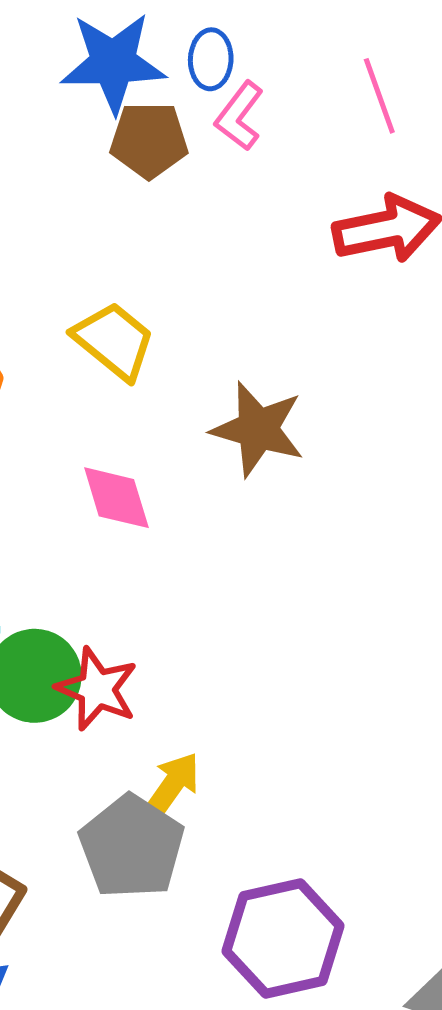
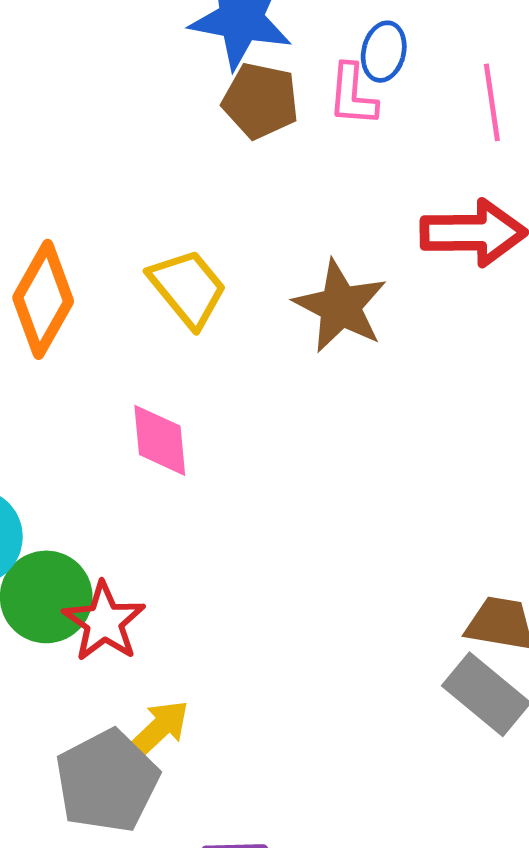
blue ellipse: (211, 59) -> (384, 52), moved
pink L-shape: (239, 116) -> (353, 95), turned -44
brown star: (258, 429) -> (340, 306), moved

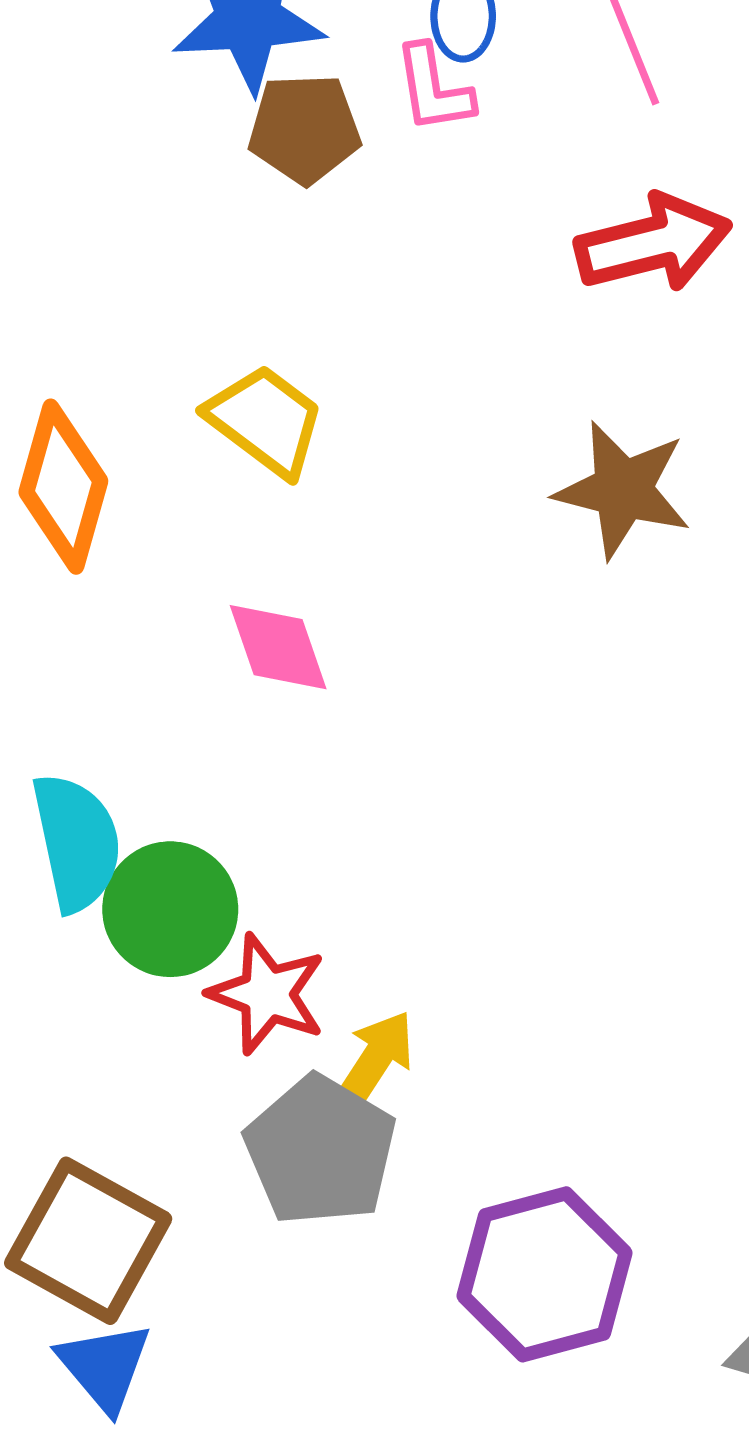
brown star: (340, 306) -> (623, 490), moved
red star: (104, 622) -> (267, 994), moved

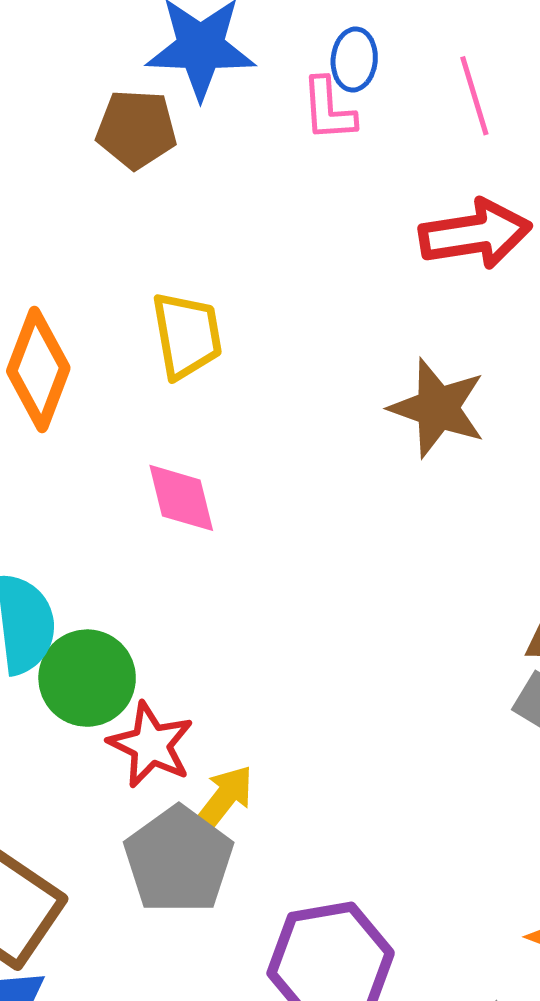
brown pentagon: (304, 129) -> (136, 129), moved
yellow trapezoid: (266, 421) -> (187, 335), turned 38

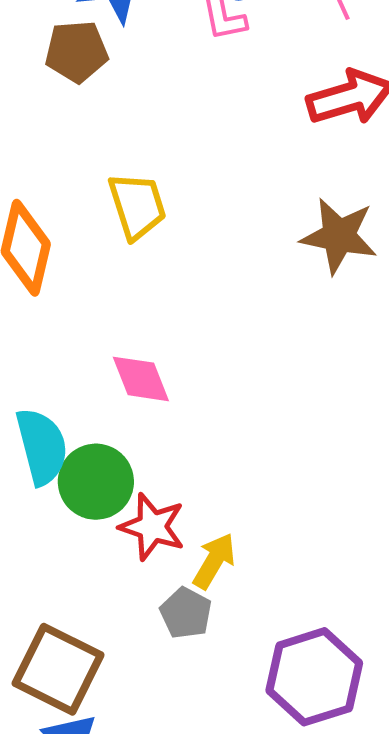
pink diamond: (181, 498) -> (141, 379), moved
gray pentagon: (179, 860) -> (186, 613), size x0.6

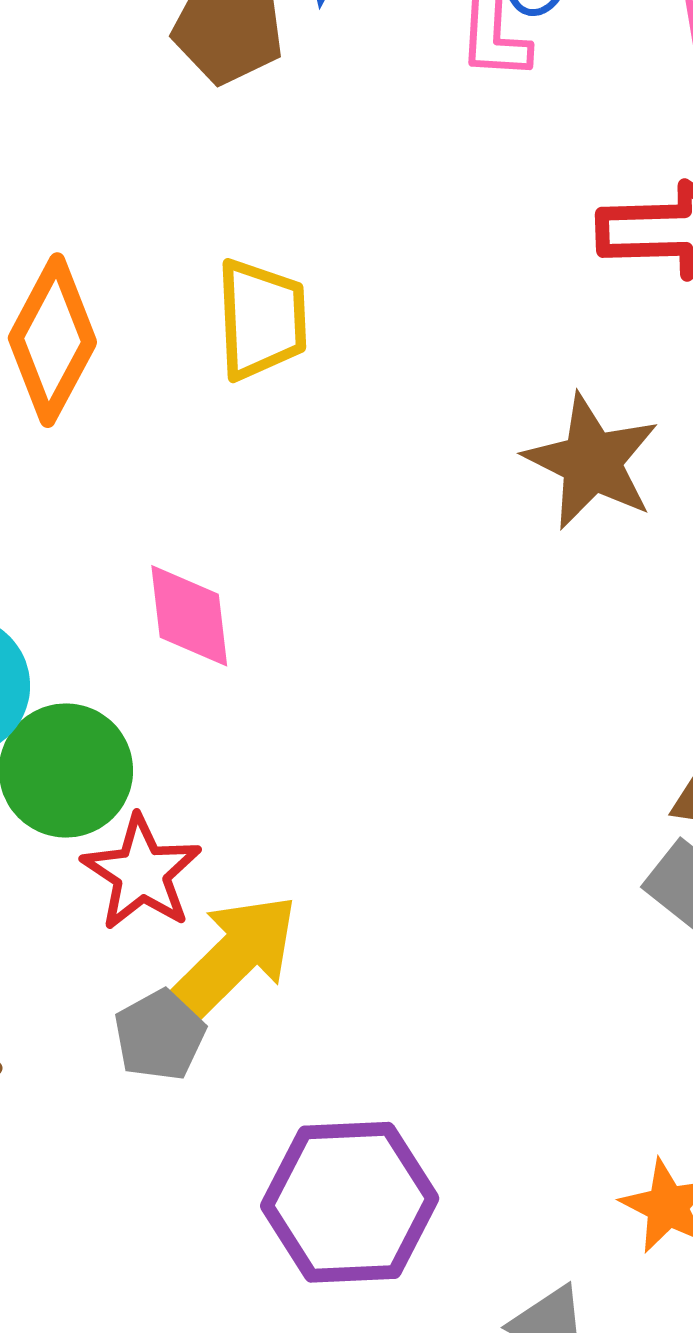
yellow arrow: (214, 561) -> (232, 959), size x1.5

